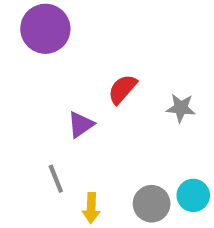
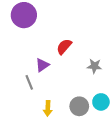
gray star: (181, 108) -> (94, 66), moved
gray line: (56, 179) -> (29, 82), moved

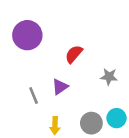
purple circle: (24, 15) -> (27, 35), moved
purple triangle: (42, 65) -> (60, 87), moved

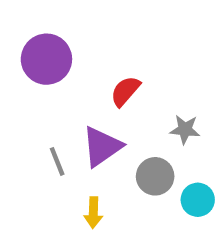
purple triangle: (60, 87) -> (102, 146), size x1.5
gray circle: (91, 123) -> (155, 176), moved

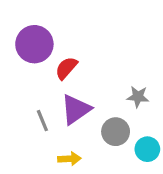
red semicircle: (125, 91) -> (66, 68), moved
yellow arrow: (93, 213) -> (69, 159), turned -95

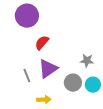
purple circle: (34, 44) -> (27, 16), moved
cyan circle: (147, 149) -> (93, 85), moved

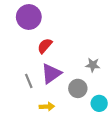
cyan circle: (93, 85) -> (99, 103), moved

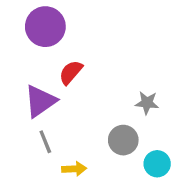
purple triangle: (51, 74) -> (40, 101), moved
gray line: (29, 81) -> (45, 142), moved

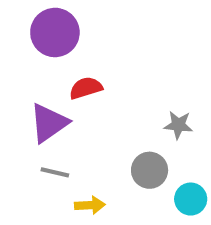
red semicircle: (71, 72) -> (86, 88), turned 32
gray line: (45, 142) -> (55, 172), turned -55

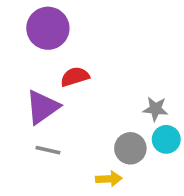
cyan circle: (191, 199) -> (166, 139), moved
yellow arrow: (90, 205) -> (109, 179), moved

